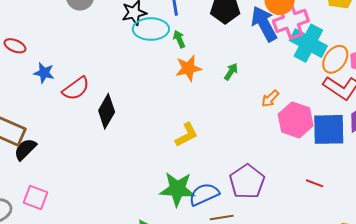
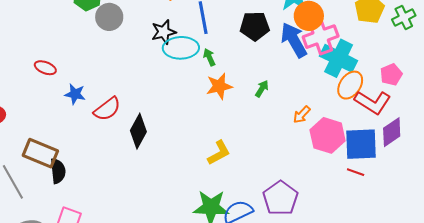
orange ellipse: (335, 59) -> (350, 85), moved
black semicircle: (25, 149) -> (58, 171), turned 130
red line: (315, 183) -> (356, 172), moved

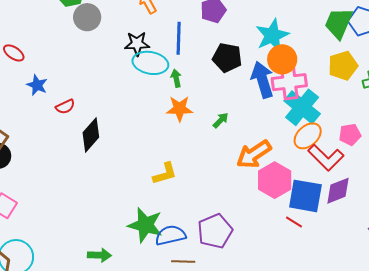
red semicircle: (107, 109) -> (65, 107), size x0.7
orange arrow: (302, 115) -> (254, 154), size x1.8

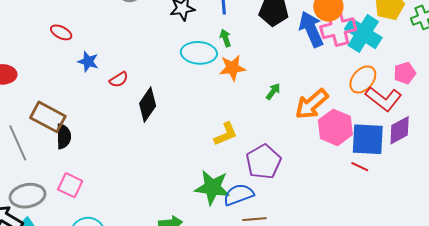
cyan ellipse: (150, 63) -> (199, 53), moved
cyan cross: (302, 107) -> (363, 33), moved
green arrow: (221, 120) -> (273, 91), moved
purple pentagon: (215, 231) -> (264, 162), moved

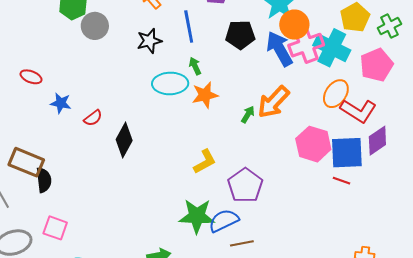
pink pentagon: (405, 73) -> (376, 65), moved, size x1.5
orange arrow: (312, 104) -> (273, 102), moved

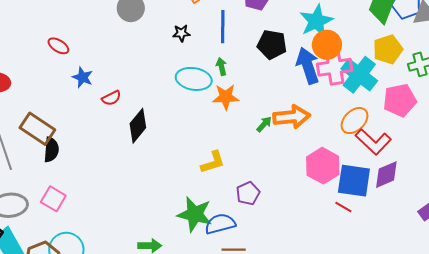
black star: (149, 41) -> (181, 33), size x0.7
orange arrow: (273, 102) -> (292, 117), turned -150
purple pentagon: (245, 185) -> (248, 193), size x0.7

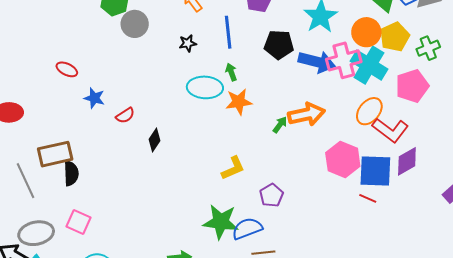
orange circle: (327, 45) -> (366, 32), moved
blue arrow: (308, 66) -> (317, 62), turned 129
black diamond: (138, 126) -> (155, 140), size x0.7
brown rectangle: (37, 129) -> (55, 154), turned -40

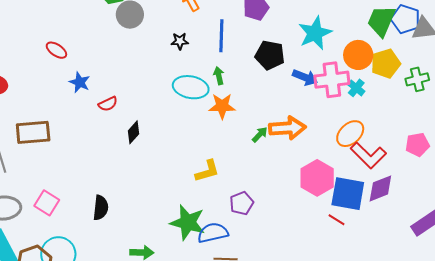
blue arrow: (317, 62) -> (305, 77), size x0.7
cyan cross: (369, 65) -> (356, 88), size x0.5
pink pentagon: (412, 86) -> (417, 145), moved, size x0.7
black semicircle: (71, 173) -> (101, 208), moved

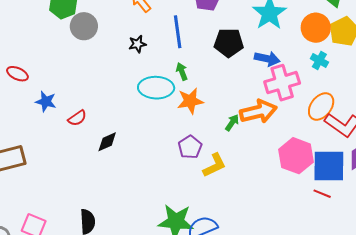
pink cross: (332, 80) -> (282, 83), moved
black diamond: (133, 132) -> (107, 142), turned 35
yellow L-shape: (207, 171) -> (214, 165), moved
purple pentagon: (242, 203) -> (190, 147), moved

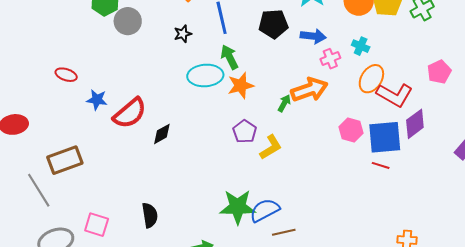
cyan cross: (319, 60) -> (361, 46), moved
green arrow: (182, 72) -> (229, 57), size x1.4
pink cross: (282, 83) -> (330, 59), size x0.6
red semicircle: (77, 118) -> (130, 113), size x1.8
pink hexagon: (296, 156) -> (351, 130), size x0.7

